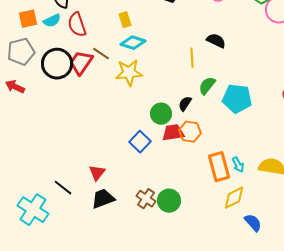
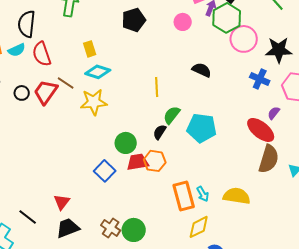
black semicircle: (216, 41) -> (202, 70), moved
black circle: (57, 64) -> (22, 93), size x0.5
black semicircle: (185, 104) -> (160, 132), moved

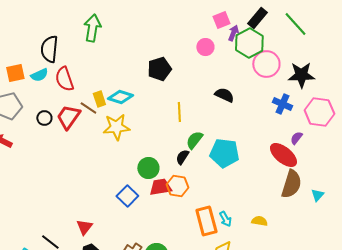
black pentagon: (134, 20) -> (159, 69), moved
yellow rectangle: (90, 49) -> (99, 99), moved
yellow semicircle: (237, 196) -> (259, 221), size x0.6

